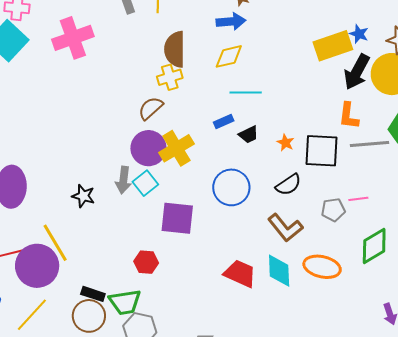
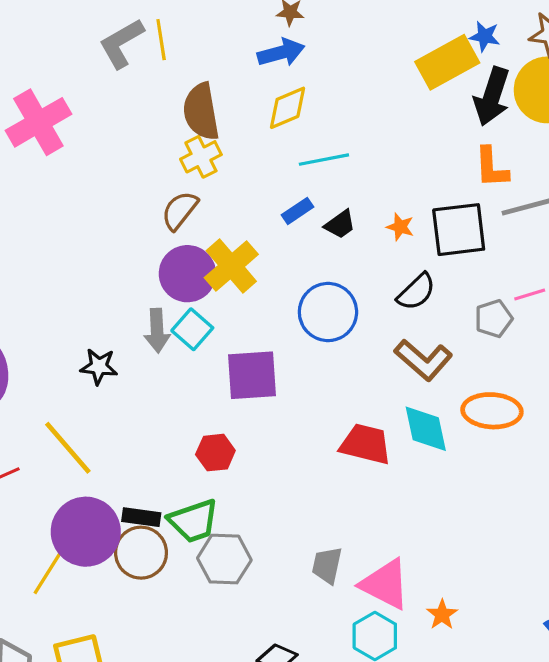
purple circle: (37, 266) -> (86, 532), moved

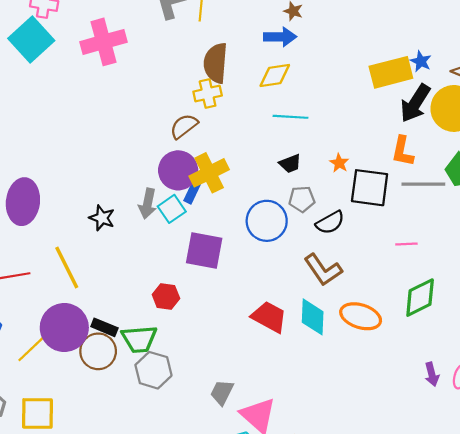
blue rectangle: (297, 211) -> (192, 193), moved, turned -45
orange star: (400, 227) -> (339, 163), moved
gray pentagon: (494, 319) -> (302, 199), moved

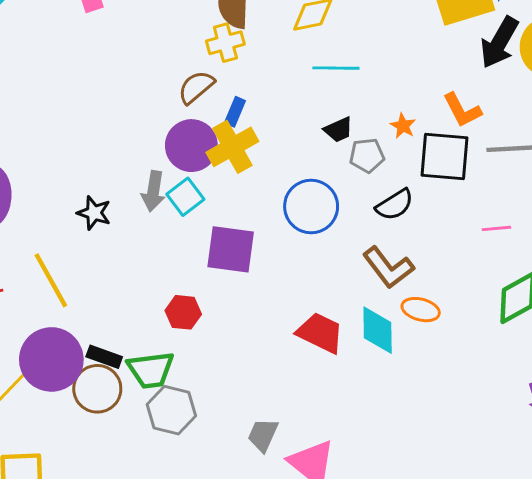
orange L-shape: (403, 151) -> (462, 110), moved, turned -36
blue rectangle: (192, 193) -> (235, 112), moved
gray pentagon: (302, 199) -> (367, 155), moved
orange ellipse: (361, 316) -> (421, 310), moved, size x0.7

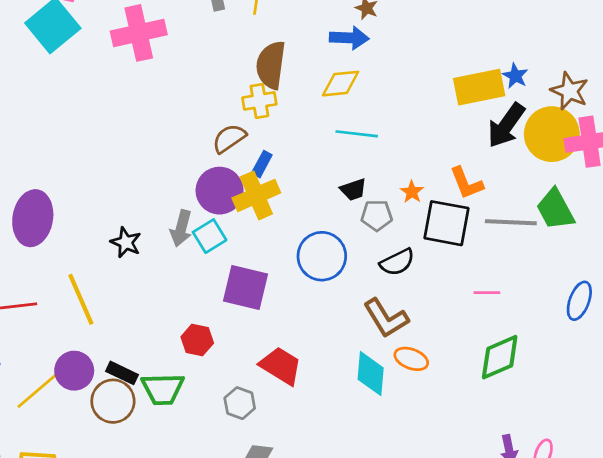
red trapezoid: (320, 333) -> (281, 366), moved
purple circle: (51, 359) -> (74, 371), size x0.7
gray hexagon: (171, 410) -> (240, 403), moved, size x0.7

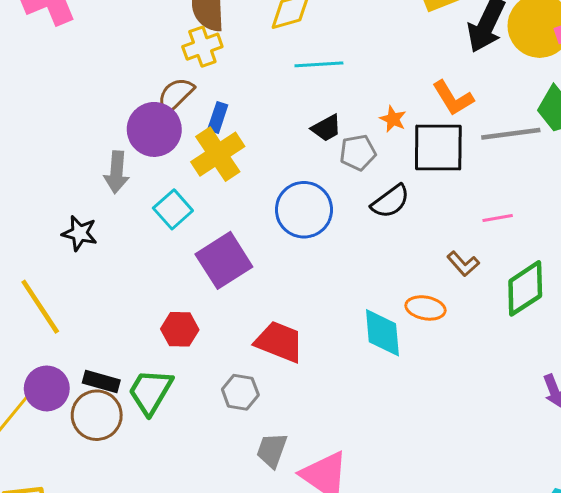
purple circle: (220, 191) -> (154, 129), moved
gray arrow: (181, 228) -> (117, 172), moved
purple square: (246, 288) -> (224, 260), turned -36
brown L-shape: (386, 318) -> (463, 264), moved, size x0.6
green trapezoid: (163, 389) -> (150, 392), turned 132

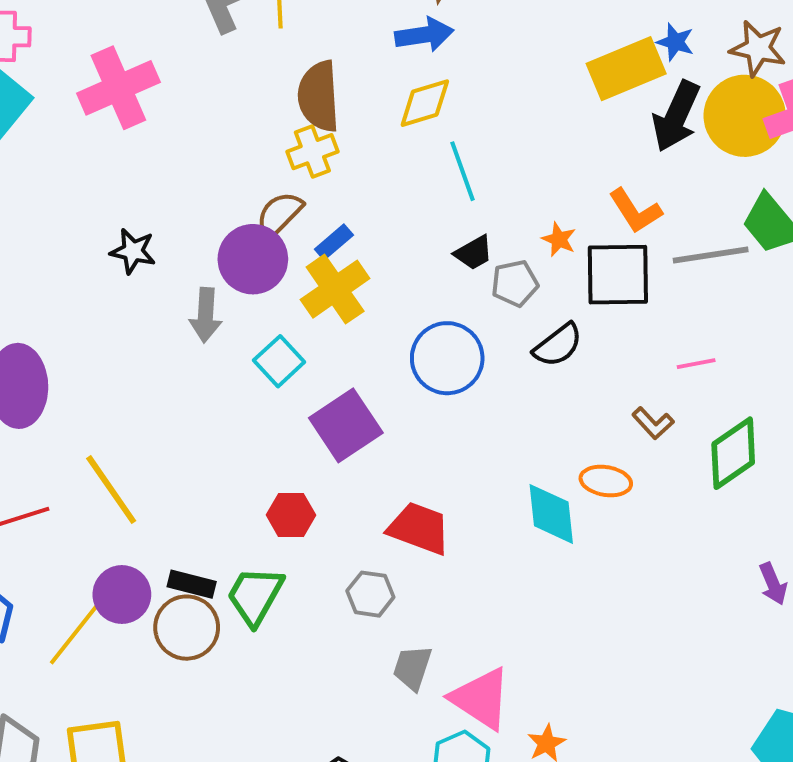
cyan line: (319, 64) -> (462, 171), turned 75
blue rectangle: (218, 118) -> (334, 242), turned 32
black star: (80, 233) -> (133, 251), moved

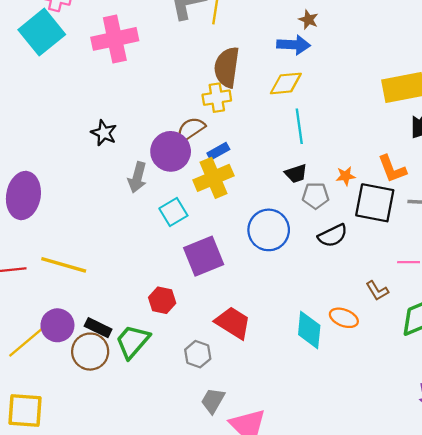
orange star: (559, 239) -> (346, 176), turned 30
yellow line: (111, 490) -> (64, 265), turned -51

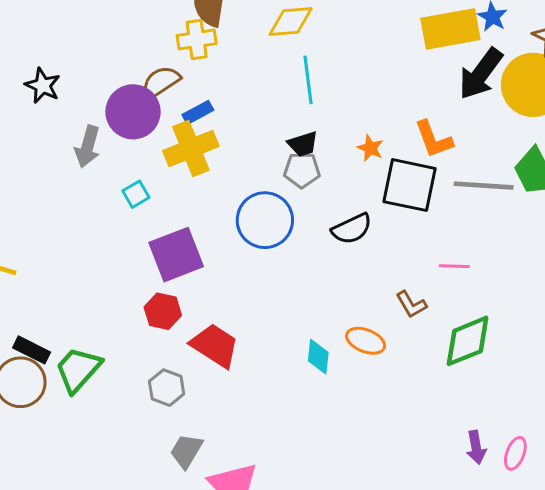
orange star: (346, 176) -> (370, 148), turned 30
gray pentagon: (316, 196) -> (302, 170), moved
cyan square: (173, 212) -> (136, 194), size x0.7
red hexagon: (162, 300) -> (163, 311), moved
cyan diamond: (309, 330) -> (318, 357), size x0.7

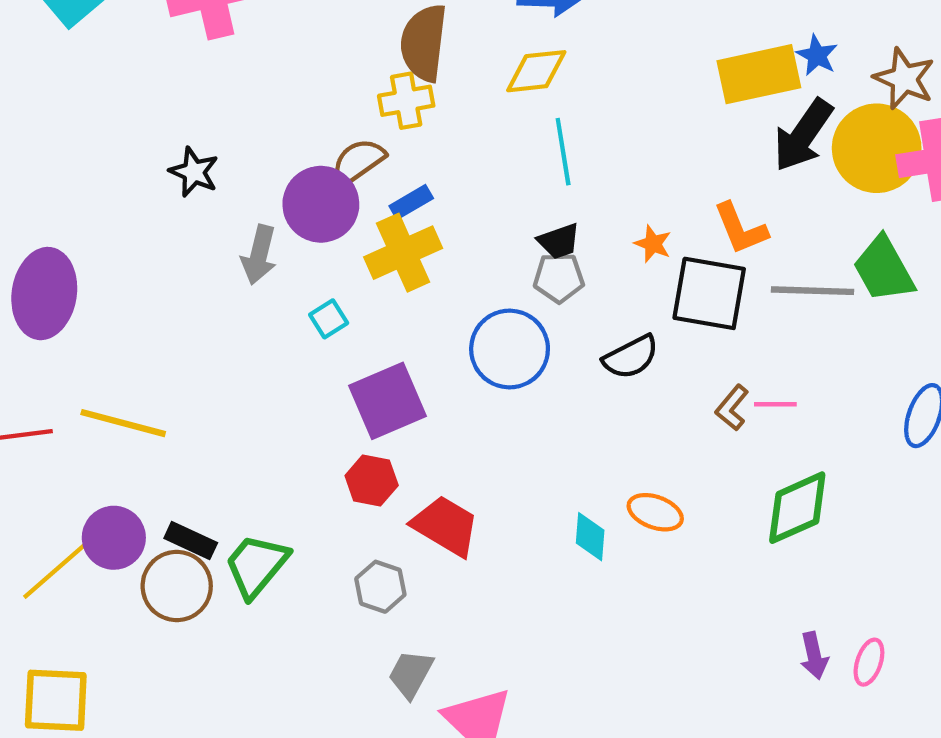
brown L-shape: (411, 304) -> (732, 408), moved, turned 72

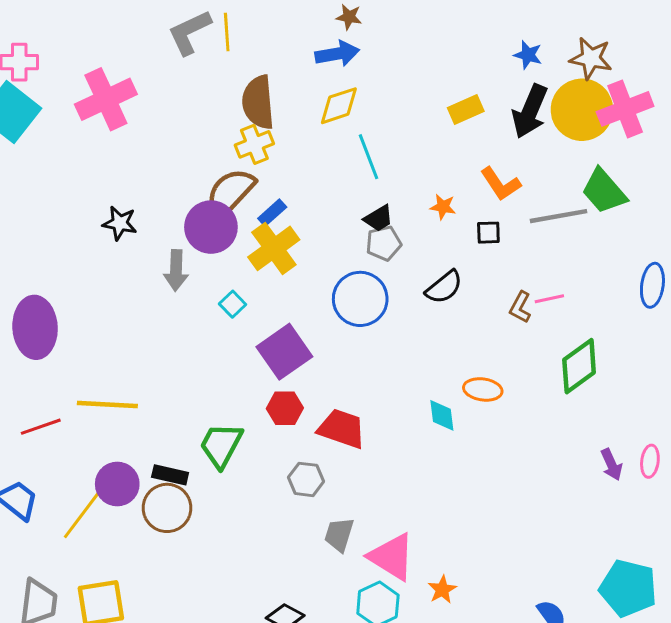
yellow rectangle: (759, 74) -> (466, 109), moved, size x0.6
brown semicircle: (358, 161) -> (230, 193), size x1.4
black square: (709, 293) -> (488, 233), size x0.5
green trapezoid: (256, 565) -> (221, 445), moved

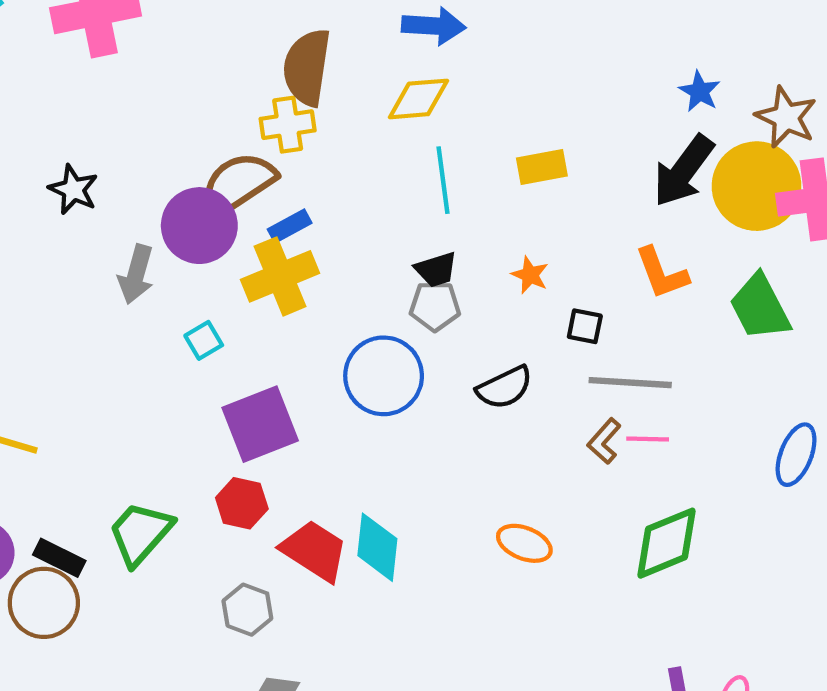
yellow rectangle: (466, 109) -> (542, 167), moved
orange L-shape: (501, 184) -> (662, 273), moved
gray line: (558, 216) -> (630, 383), moved
cyan diamond: (442, 415) -> (377, 547), moved, size x1.4

